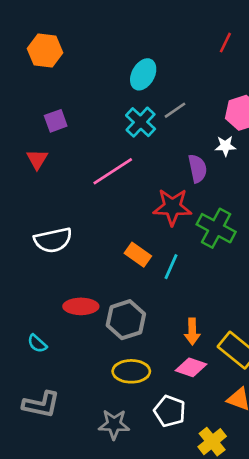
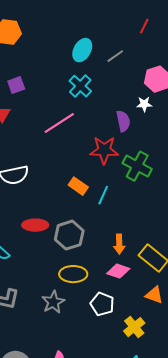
gray line: (175, 110) -> (115, 56), moved
gray star: (114, 424) -> (53, 302), moved, turned -30

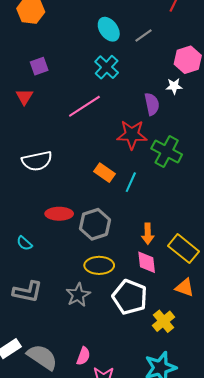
cyan ellipse: (82, 50) -> (109, 29), turned -65
pink diamond: (118, 271) -> (147, 262), turned 65
white pentagon: (102, 304) -> (130, 297), size x1.4

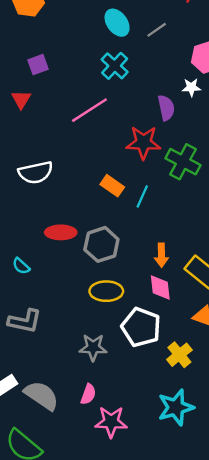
gray star: (78, 295) -> (93, 347), moved, turned 30

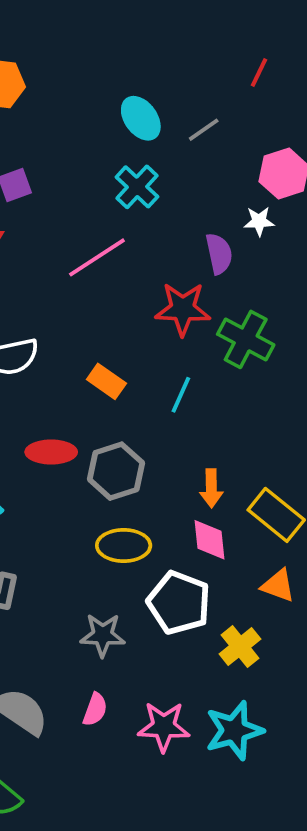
orange rectangle: (112, 186) -> (106, 381), moved
pink star: (111, 422) -> (164, 727), moved

